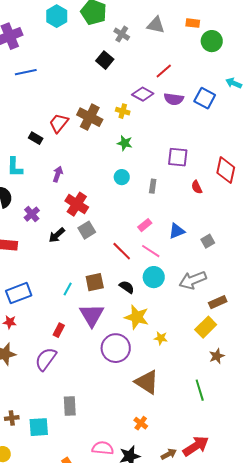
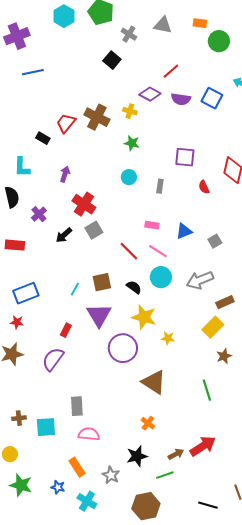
pink rectangle: (145, 225) -> (152, 225), turned 48
pink semicircle: (103, 448) -> (89, 434), moved

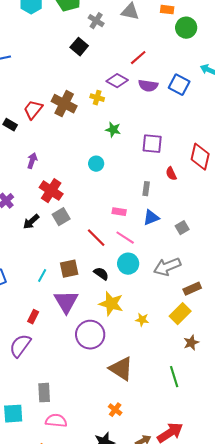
green star: (132, 143) -> (113, 130), moved
gray rectangle: (160, 186) -> (146, 189), moved
yellow star: (168, 338) -> (142, 320), moved

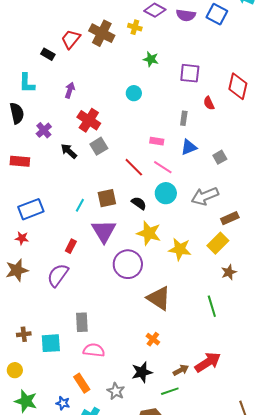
black arrow: (31, 222) -> (69, 151), turned 84
yellow star: (142, 320) -> (180, 249), size x1.6

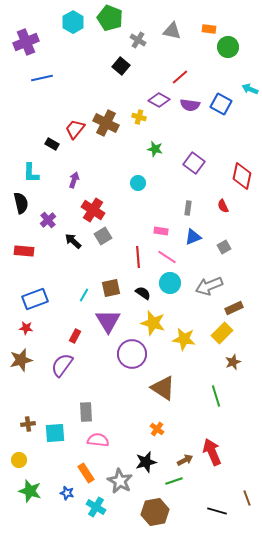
purple square: (190, 73) -> (194, 163), turned 30
red semicircle: (209, 103) -> (223, 206), moved
red line: (134, 167) -> (138, 257), turned 40
red arrow: (208, 362) -> (212, 452), turned -80
gray star: (116, 391) -> (120, 481), size x1.4

